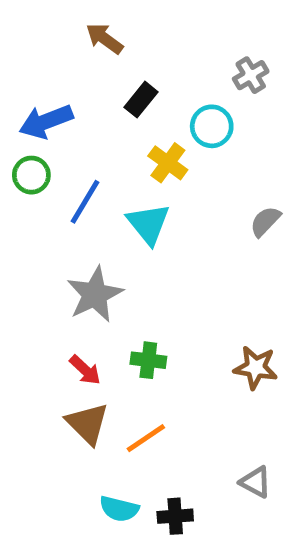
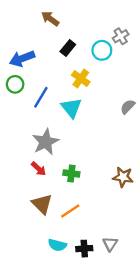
cyan circle: (212, 126) -> (102, 50), moved
red arrow: (85, 370) -> (39, 169), moved
gray triangle: (256, 482) -> (110, 244), moved, turned 35

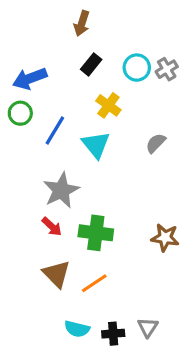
brown arrow: (50, 19) -> (82, 23), moved, turned -108
gray cross: (121, 36) -> (167, 69), moved
gray semicircle: (128, 107) -> (156, 143), moved
green cross: (71, 173) -> (96, 233), size x1.5

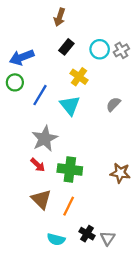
orange line: (94, 283) -> (69, 206), turned -30
black cross: (113, 334) -> (87, 234), moved, turned 35

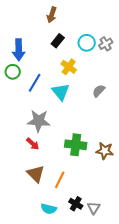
blue arrow: (22, 57) -> (19, 50), turned -70
gray star: (45, 139) -> (39, 121), turned 30
green cross: (70, 170) -> (76, 145), moved

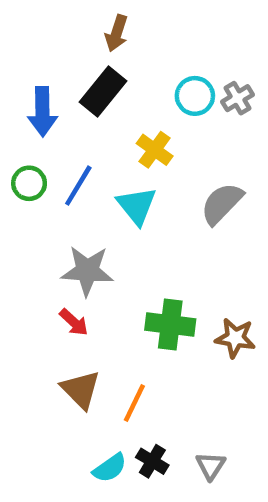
black rectangle: (58, 41) -> (103, 91), moved, size x1.5
green circle: (13, 72) -> (29, 183), moved
gray semicircle: (99, 91) -> (222, 203), size x1.5
black cross: (76, 204) -> (152, 461), moved
cyan semicircle: (49, 209) -> (110, 468), turned -49

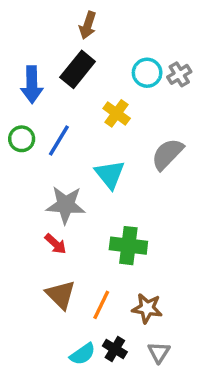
cyan triangle: (137, 206) -> (110, 174), moved
brown star: (235, 338) -> (147, 308), moved

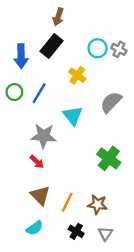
gray cross: (179, 74) -> (119, 49), turned -32
green cross: (128, 246) -> (109, 158), moved, turned 30
cyan semicircle: (83, 354) -> (35, 228), moved

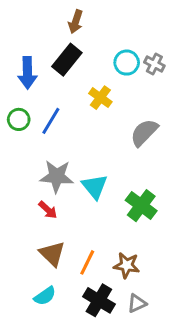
cyan triangle: (73, 116) -> (95, 187), moved
black cross: (76, 231) -> (99, 300), size x1.5
gray triangle: (105, 234) -> (137, 303), turned 32

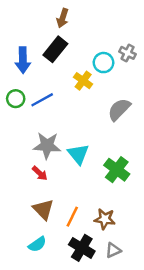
cyan circle: (127, 63) -> (103, 63), moved
blue line: (51, 121) -> (42, 100), turned 30

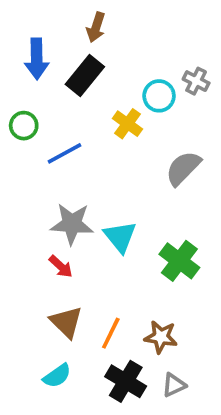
blue arrow: (23, 60) -> (37, 59), moved
green circle: (16, 99) -> (24, 126), moved

